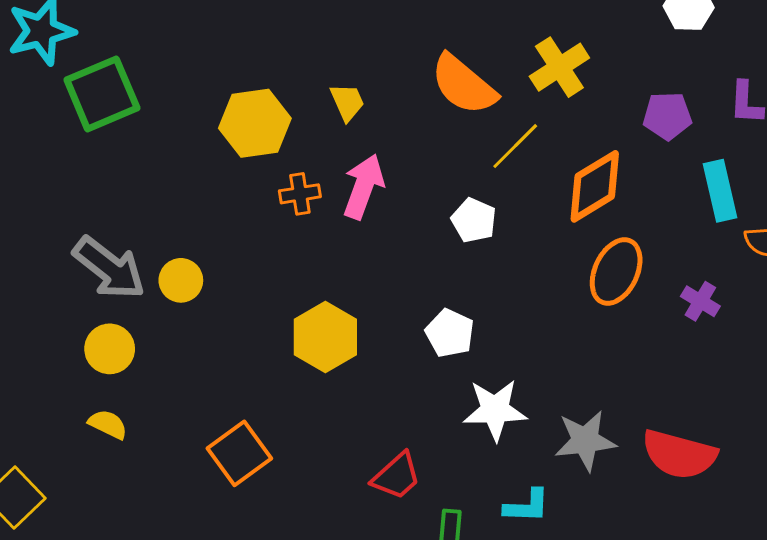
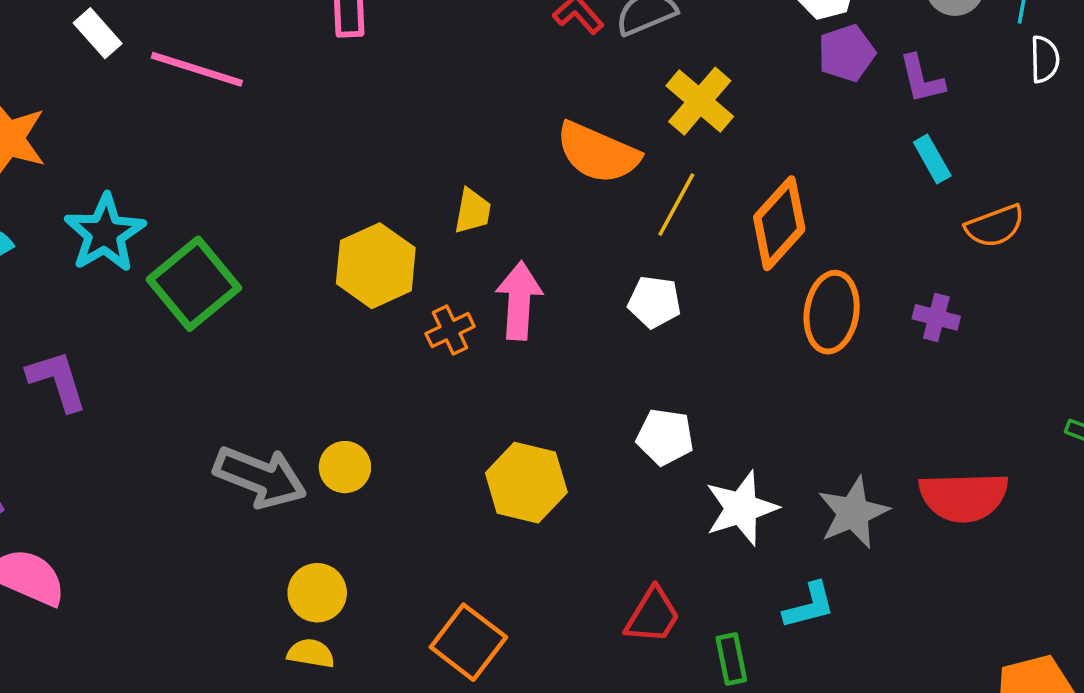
yellow trapezoid: (347, 102) -> (473, 211), turned 51
purple pentagon: (667, 116) -> (847, 53), moved
cyan rectangle: (720, 191) -> (932, 159), moved, size x0.7
yellow circle: (110, 349) -> (317, 593), moved

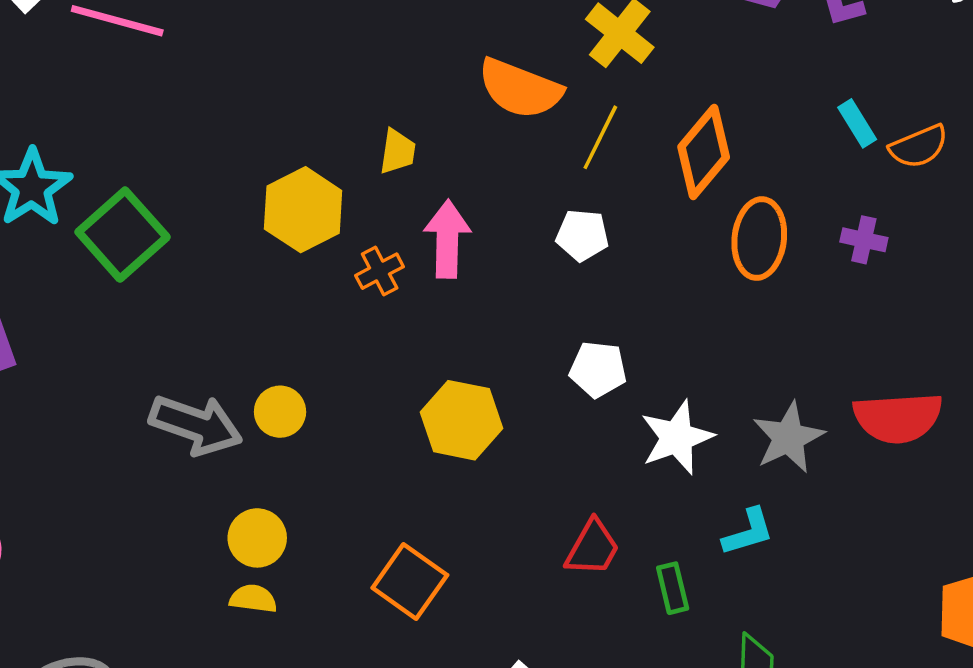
cyan rectangle: (932, 159) -> (857, 123), moved

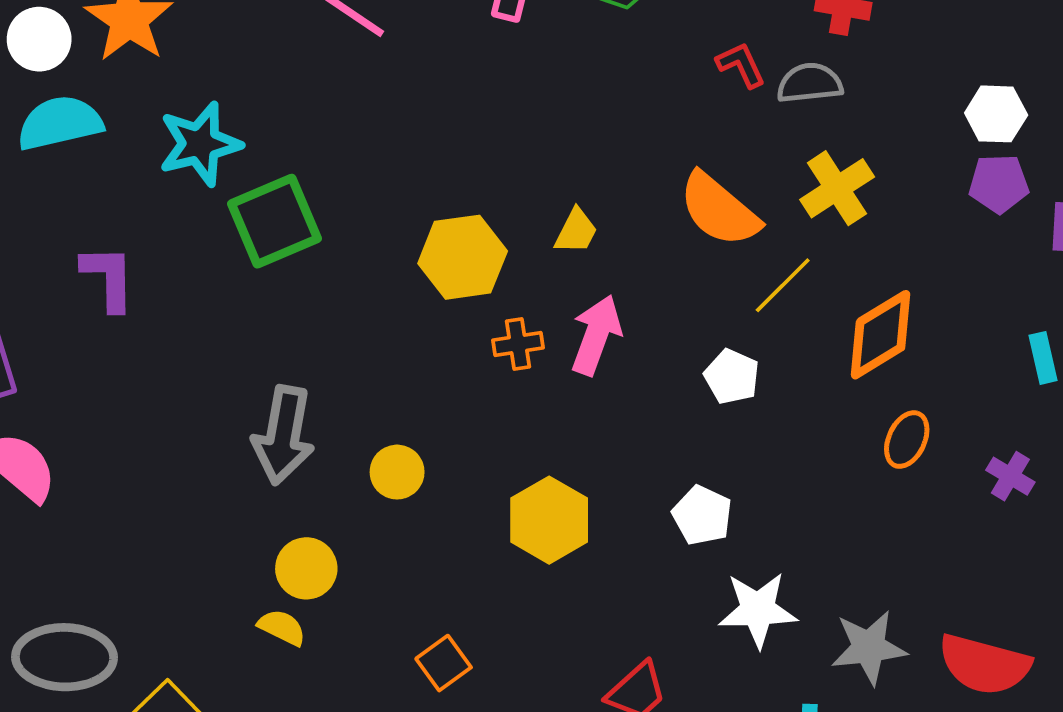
orange ellipse: (759, 239) -> (907, 440), size x0.7
yellow circle: (280, 412) -> (397, 472), moved
gray arrow: (196, 425) -> (283, 435), turned 62
orange square: (410, 581) -> (444, 663), size x0.7

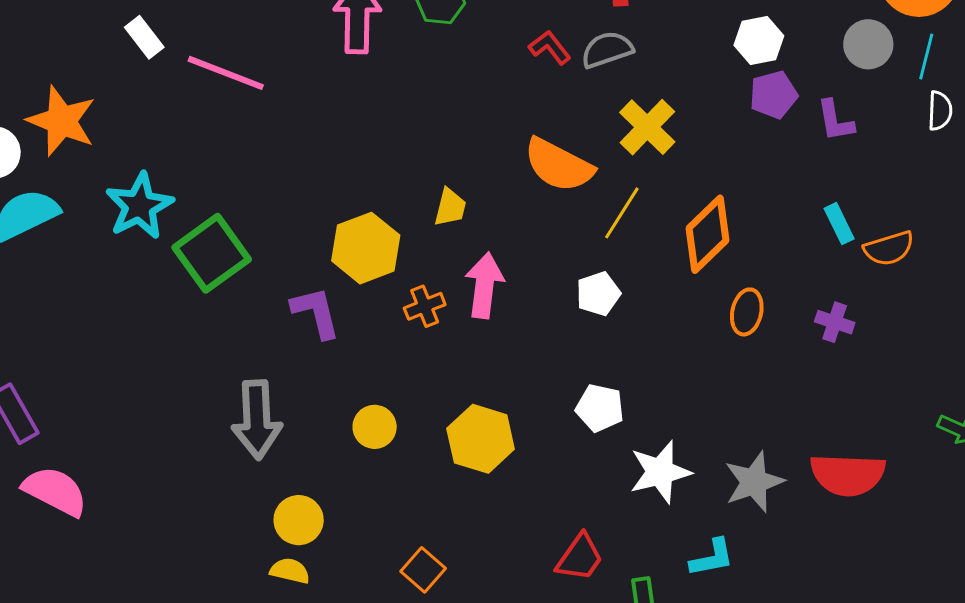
purple L-shape: (108, 278) -> (316, 312), moved
white pentagon: (732, 377) -> (598, 294), turned -30
yellow circle: (397, 472) -> (375, 427), moved

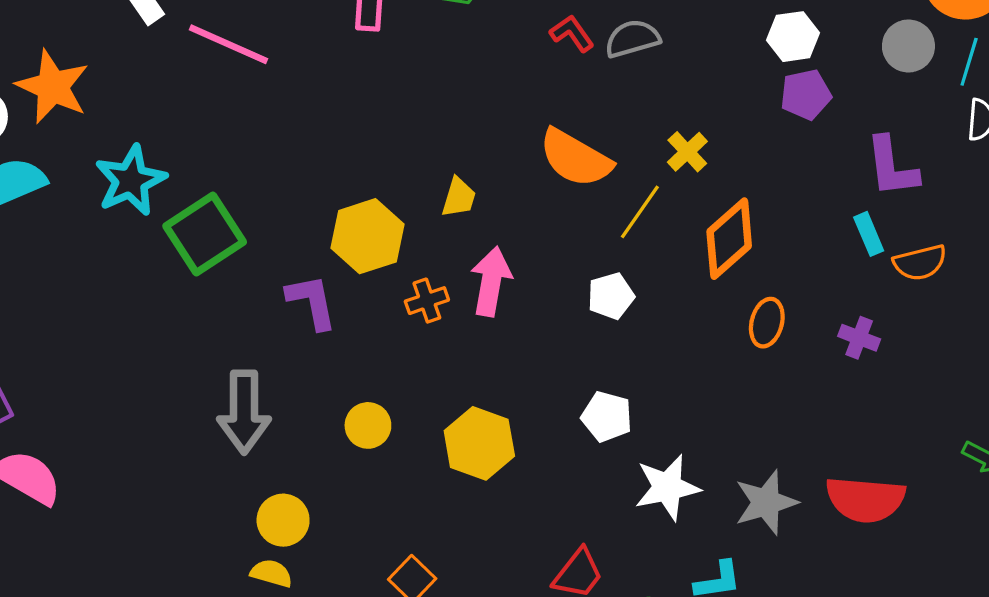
purple L-shape: (835, 121) -> (892, 167), moved, size x1.4
yellow cross: (647, 127) -> (687, 152), moved, size x0.7

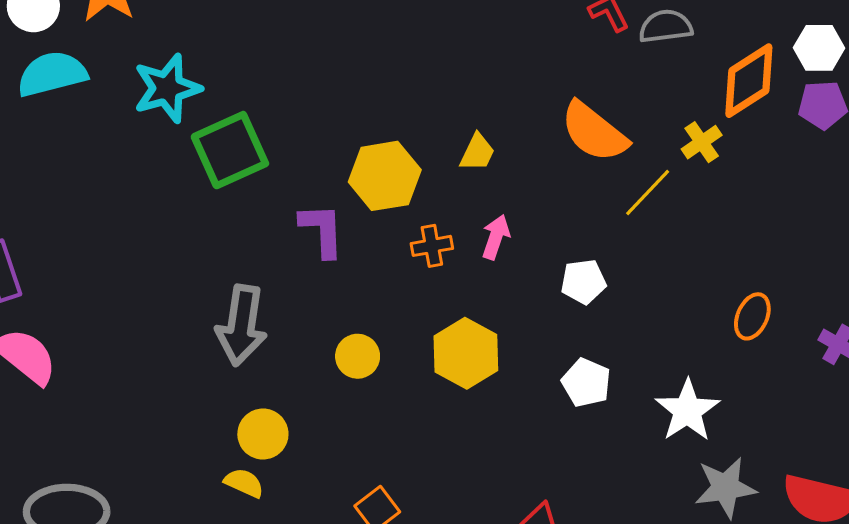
orange diamond: (729, 239) -> (749, 81), moved
pink arrow: (491, 281) -> (496, 237), size x0.7
white pentagon: (611, 296) -> (583, 282), moved
yellow hexagon: (479, 443) -> (466, 353), moved
white star: (667, 487) -> (687, 411), moved, turned -30

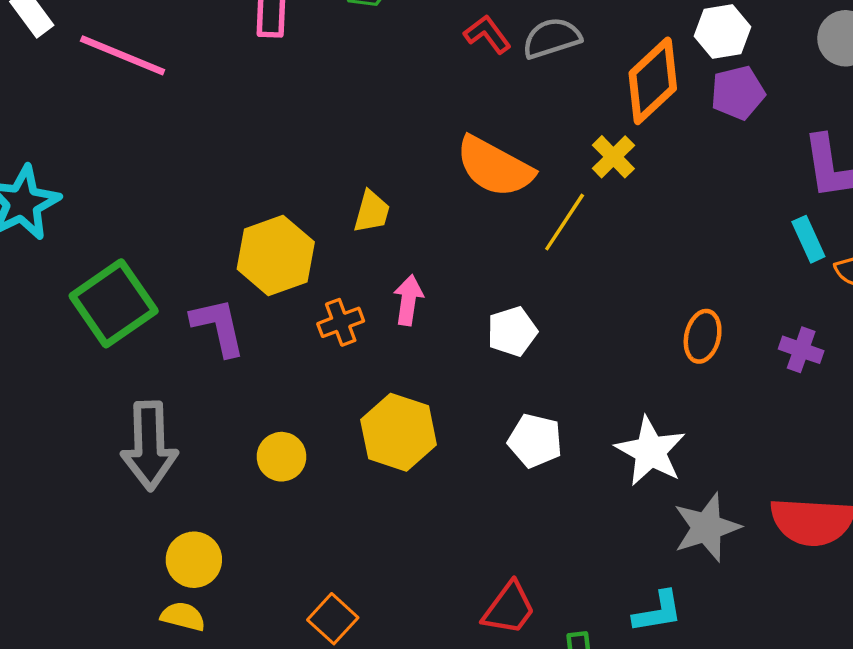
green square: (230, 150) -> (114, 303), moved

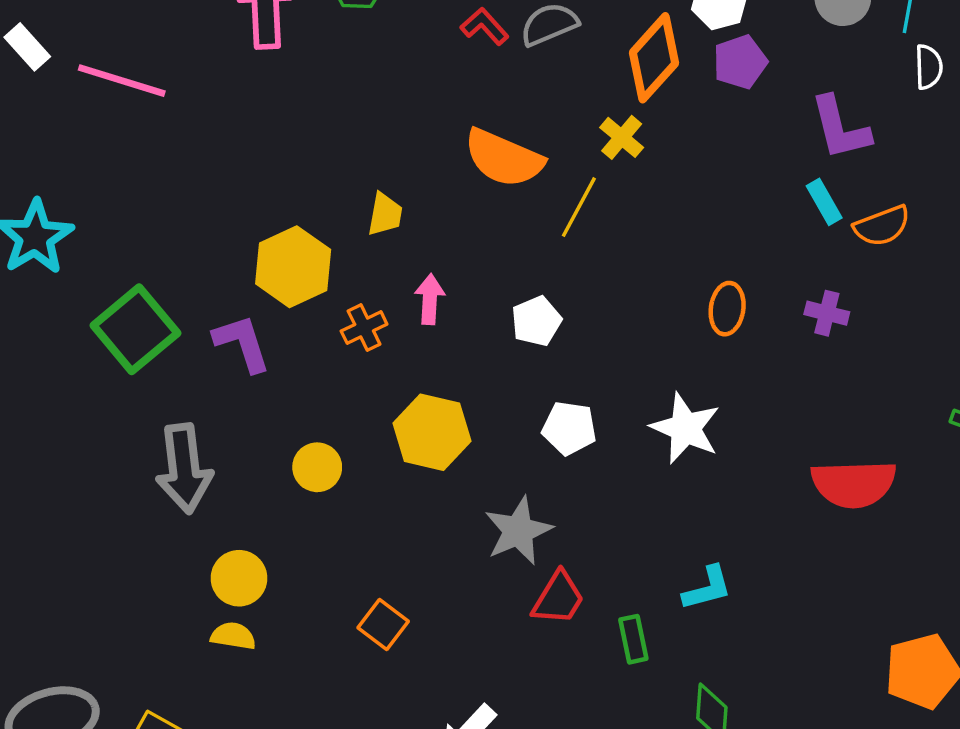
gray star: (707, 527) -> (518, 531), moved

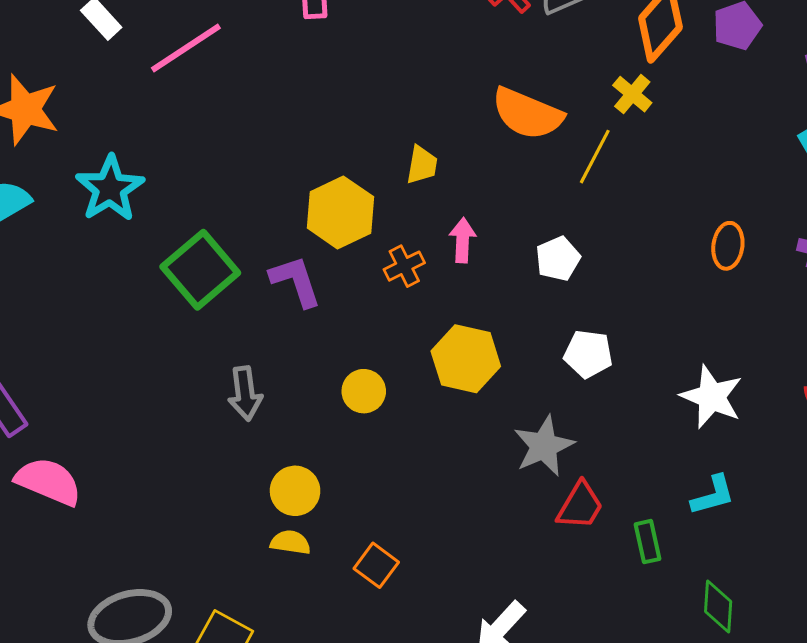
pink line: (122, 81) -> (186, 48), turned -50
white star: (685, 428) -> (712, 397), moved
gray arrow: (184, 468) -> (245, 393), size x0.7
orange square: (383, 625) -> (376, 565), moved

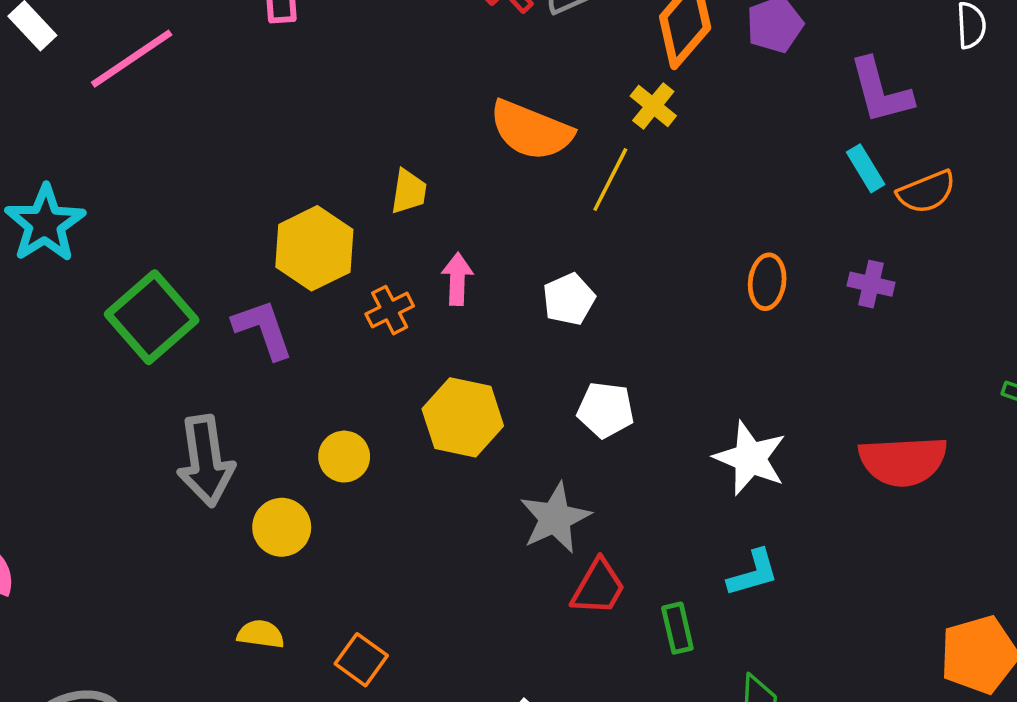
gray arrow: (245, 393) -> (206, 461), size x1.4
yellow circle: (295, 491) -> (282, 527), moved

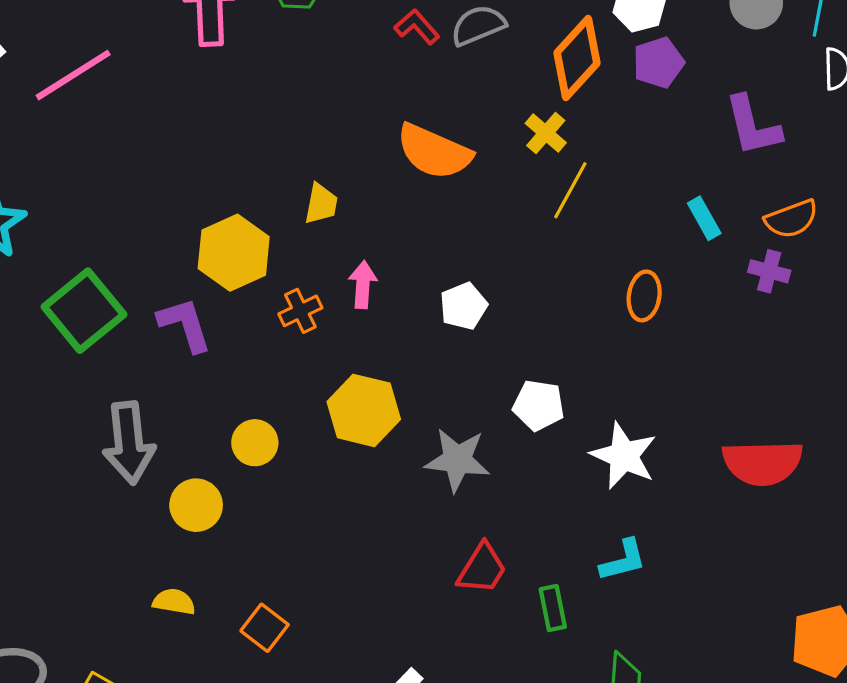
cyan rectangle: (866, 168) -> (704, 218), moved
yellow line: (610, 179) -> (570, 190), moved
purple cross: (871, 284) -> (769, 271), moved
white pentagon: (606, 410) -> (539, 405), moved
gray star: (555, 518) -> (457, 460), moved, turned 30

